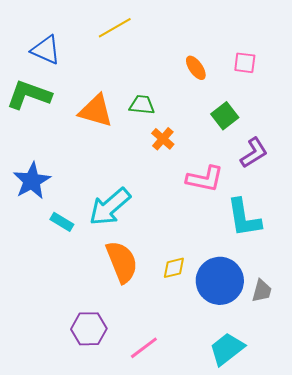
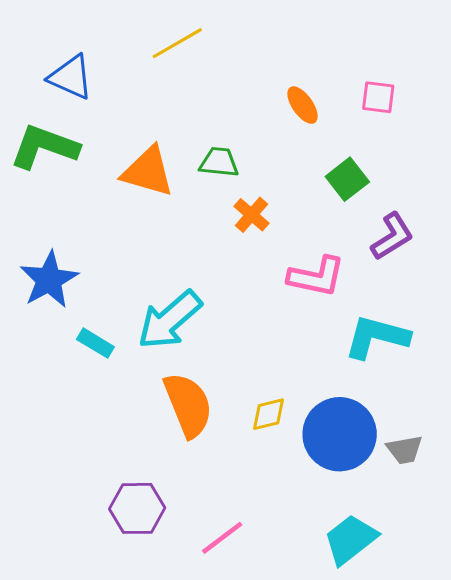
cyan L-shape: (244, 218) -> (377, 337), turned 114
gray trapezoid: (262, 291) -> (404, 450), turned 65

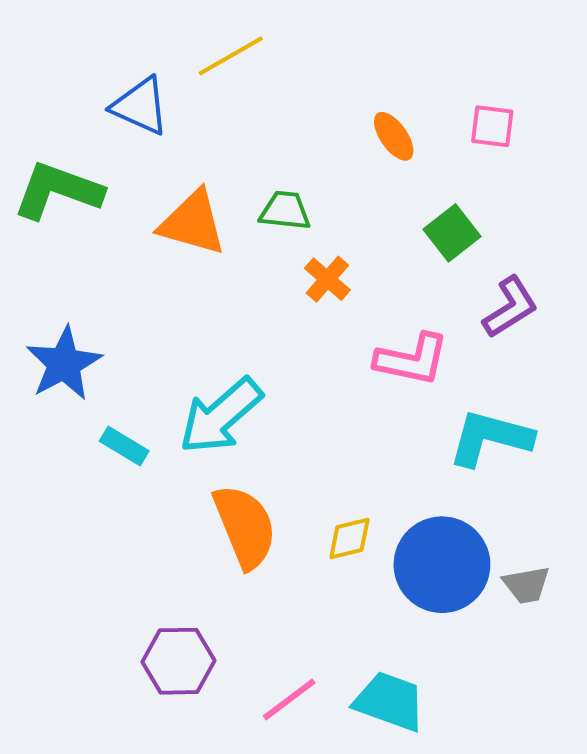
blue triangle: (71, 77) -> (140, 106), moved
cyan trapezoid: (350, 539) -> (390, 701), moved, turned 58

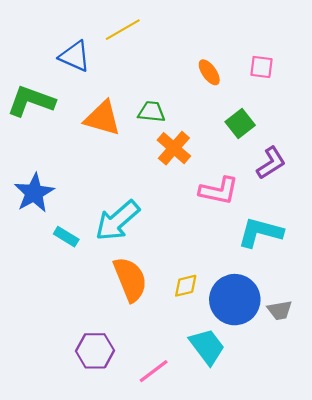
orange cross: (327, 279) -> (174, 148), size x1.4
cyan trapezoid: (390, 701) -> (207, 347), moved, turned 33

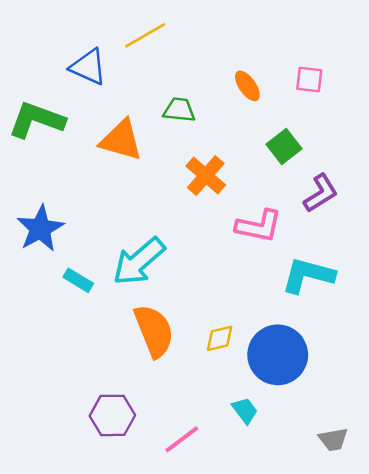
green trapezoid: (152, 112) -> (179, 110), moved
gray trapezoid: (280, 310) -> (333, 439), moved
cyan trapezoid: (207, 347) -> (245, 410), size x0.6

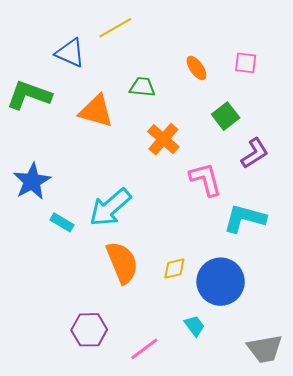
pink L-shape: (259, 226) -> (206, 179), turned -117
gray trapezoid: (333, 439) -> (265, 349), size x1.5

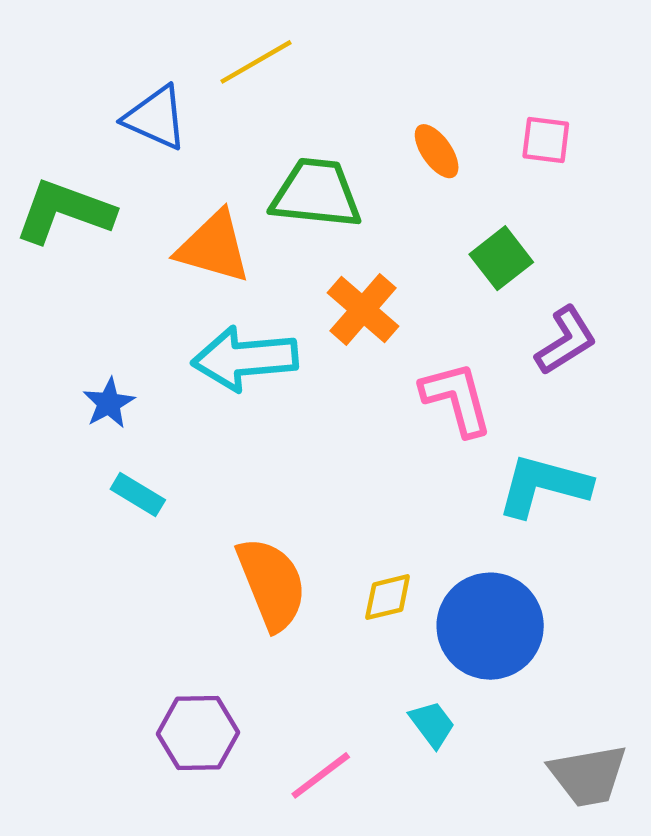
green trapezoid: (142, 87) -> (316, 194), size x1.6
blue star: (32, 181) -> (109, 403), moved, size x0.6
cyan arrow: (110, 207) -> (245, 359), moved, turned 36

